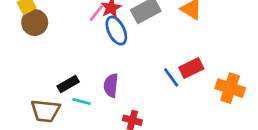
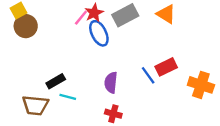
purple semicircle: (111, 85) -> (111, 83), moved

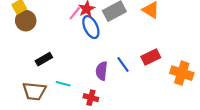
blue line: (148, 75) -> (123, 64), moved
black rectangle: (56, 81) -> (44, 59), moved
red cross: (113, 114) -> (91, 98), moved

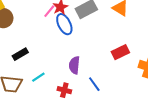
blue line: (123, 64) -> (94, 84), moved
cyan line: (63, 84) -> (38, 77), turned -48

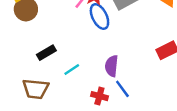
cyan line: (38, 77) -> (72, 70), moved
blue line: (94, 84) -> (122, 89), moved

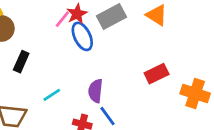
black rectangle: (46, 53) -> (21, 62), moved, turned -36

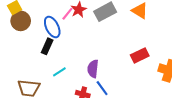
blue ellipse: (82, 36) -> (52, 27), moved
black rectangle: (21, 62) -> (47, 46), moved

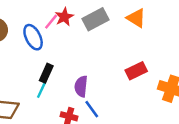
black rectangle: (47, 46) -> (46, 73), moved
cyan line: (59, 72) -> (41, 90), turned -32

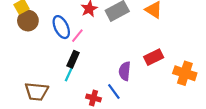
pink line: (51, 22) -> (77, 36), moved
purple semicircle: (81, 86) -> (125, 71), moved

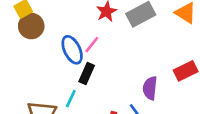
blue ellipse: (61, 27) -> (72, 50), moved
cyan line: (69, 74) -> (71, 99), moved

